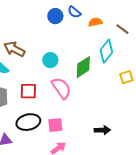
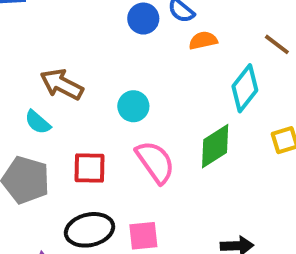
orange semicircle: (95, 22) -> (203, 40), moved
green diamond: (83, 67) -> (215, 146), moved

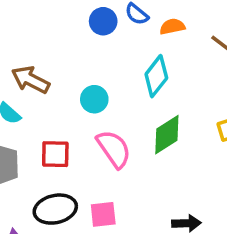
orange semicircle: (203, 40) -> (172, 27), moved
cyan diamond: (245, 88) -> (156, 76), moved

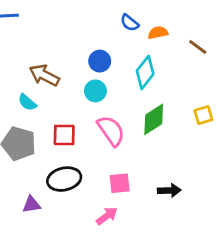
blue circle: (103, 21) -> (100, 61), moved
pink square: (103, 214) -> (120, 183), moved

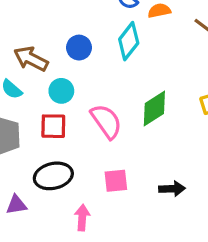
blue circle: (100, 61) -> (79, 48), moved
cyan diamond: (145, 72) -> (129, 41), moved
cyan circle: (95, 91) -> (61, 91), moved
pink arrow: (107, 216) -> (82, 218), moved, turned -50

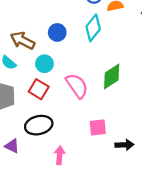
red square: (53, 126) -> (39, 89), turned 30
pink square: (116, 181) -> (98, 127), moved
black arrow: (172, 189) -> (124, 145), moved
purple triangle: (16, 205) -> (12, 146), turned 35

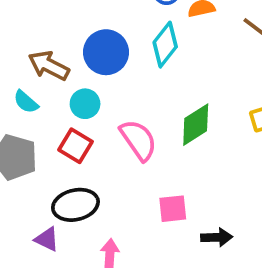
blue circle: (57, 32) -> (106, 52), size x1.5
purple triangle: (12, 146) -> (47, 239), moved

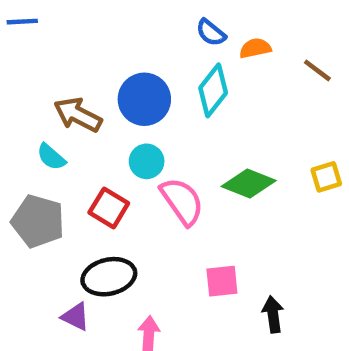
cyan circle: (85, 104) -> (147, 161), moved
green diamond: (196, 125) -> (249, 184), turned 54
black arrow: (217, 237) -> (273, 314), turned -96

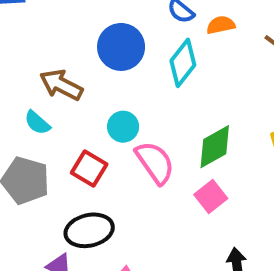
blue circle: (144, 99) -> (121, 47), moved
green diamond: (249, 184) -> (215, 147), turned -51
pink square: (222, 281) -> (211, 196), moved, turned -32

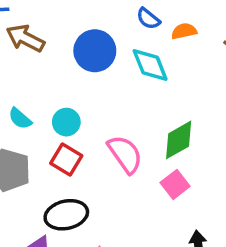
cyan diamond: (183, 63) -> (150, 65), turned -60
brown arrow: (61, 85) -> (25, 38), moved
cyan circle: (123, 127) -> (66, 122), moved

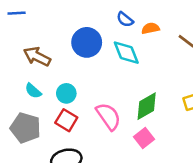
brown arrow: (25, 38) -> (37, 56), moved

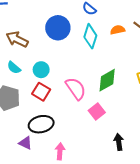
orange semicircle: (150, 28) -> (118, 30), moved
cyan diamond: (126, 53) -> (90, 36), turned 40
pink square: (144, 138) -> (97, 112), moved

